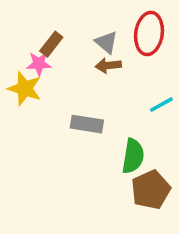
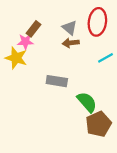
cyan line: (161, 105) -> (106, 58), moved
green semicircle: (133, 156) -> (87, 102), turned -50

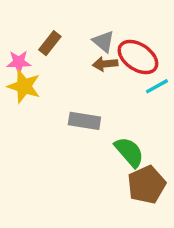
red ellipse: (97, 22) -> (138, 57), moved, turned -64
pink star: (25, 42) -> (19, 62), moved

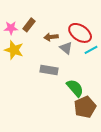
gray triangle: (103, 41) -> (66, 48), moved
pink star: (19, 62) -> (11, 28), moved
brown arrow: (105, 64) -> (51, 37), moved

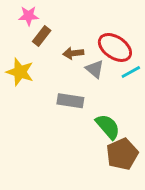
pink star: (11, 28) -> (29, 16), moved

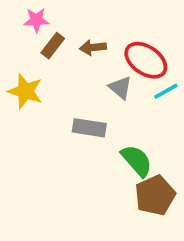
brown arrow: (73, 53) -> (93, 47), moved

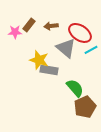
pink star: (36, 20) -> (15, 32), moved
gray triangle: (120, 88) -> (66, 48), size x1.5
yellow star: (25, 91) -> (39, 60), moved

